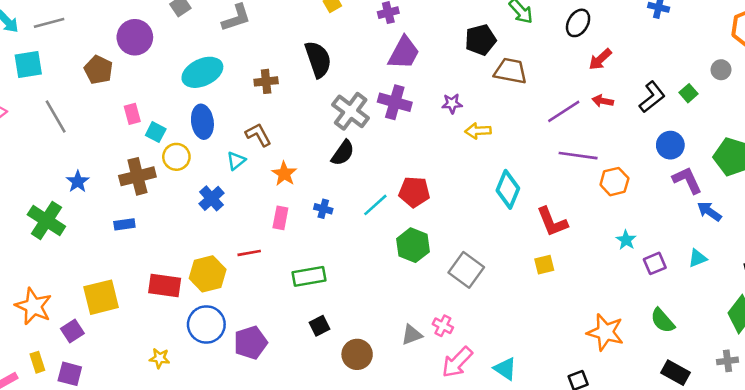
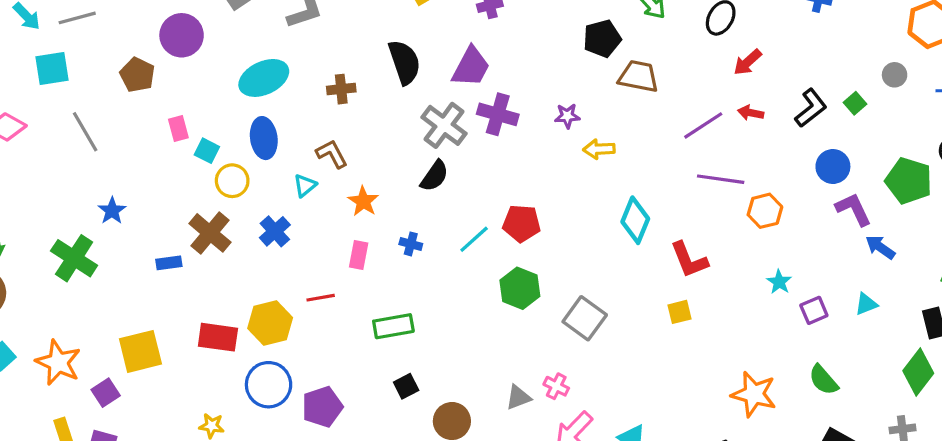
purple trapezoid: (404, 53) -> (471, 67), moved
brown cross: (137, 176) -> (210, 233), moved, turned -36

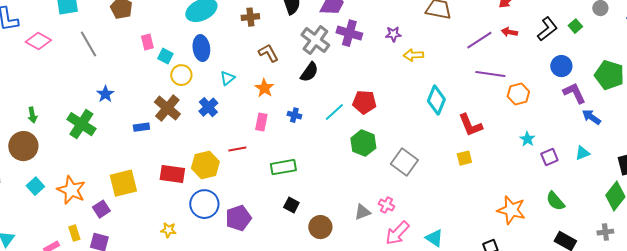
brown L-shape: (332, 154) -> (268, 53), moved
black square: (406, 386) -> (291, 205), turned -35

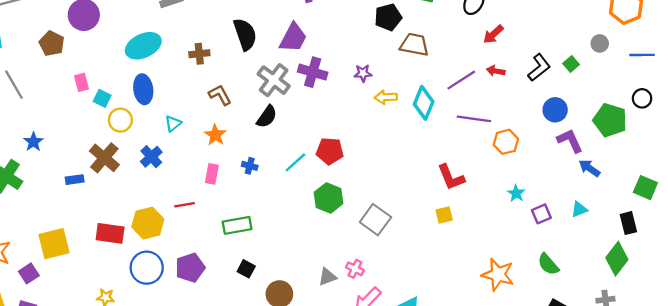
cyan diamond: (436, 100) -> (424, 103), moved
purple pentagon: (238, 218) -> (190, 268), moved

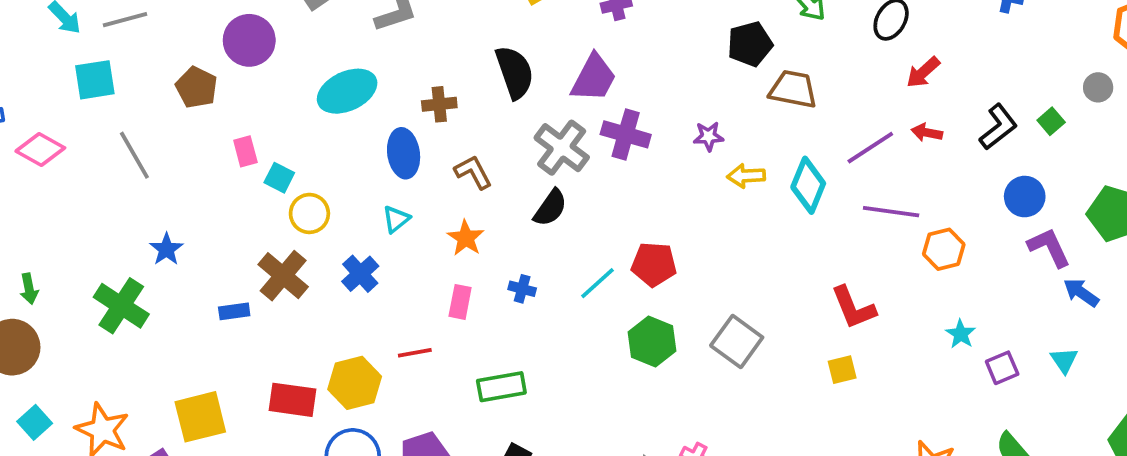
blue ellipse: (143, 89) -> (404, 153), moved
cyan triangle: (579, 209) -> (1064, 360), turned -42
gray square: (375, 220) -> (737, 341), moved

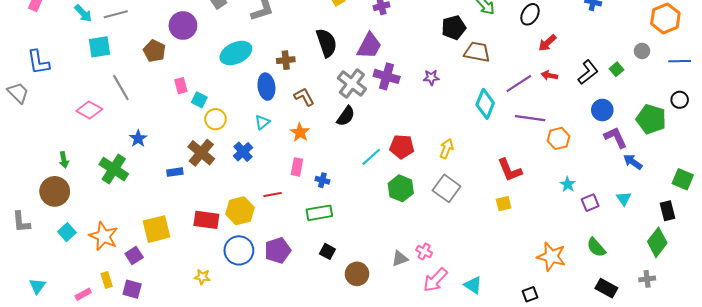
pink diamond: (40, 149) -> (89, 110), moved
yellow arrow: (746, 176) -> (447, 149), moved, turned 114
blue cross: (522, 289) -> (322, 180), moved

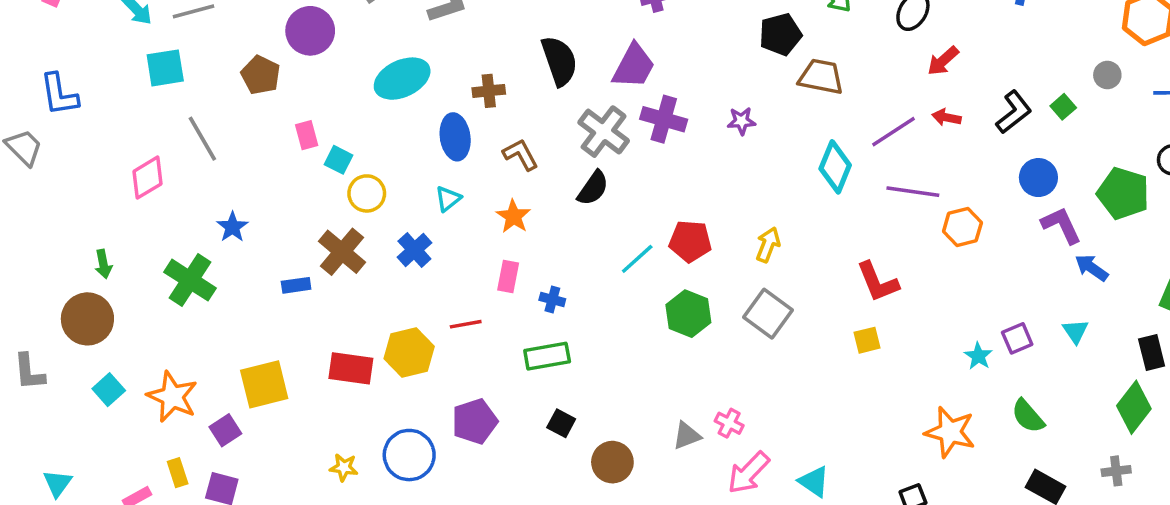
pink diamond: (89, 110) -> (148, 178), turned -60
cyan star: (568, 184) -> (978, 356), moved
blue circle: (239, 250) -> (409, 455), moved

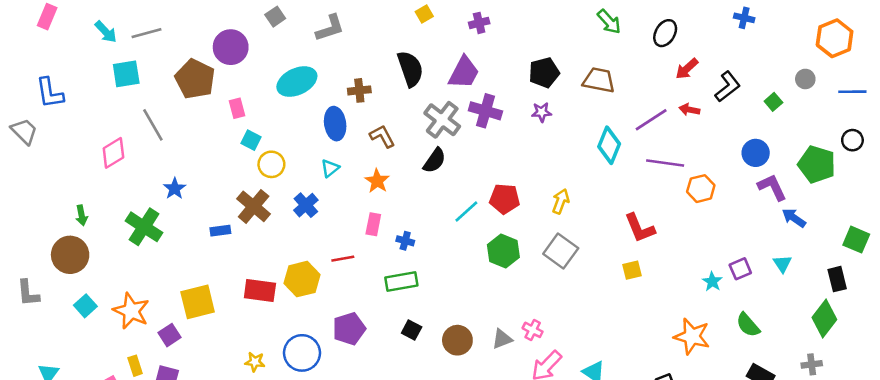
black pentagon: (780, 34) -> (544, 73), moved
brown pentagon: (261, 75) -> (195, 79), size x1.4
black L-shape: (1014, 112) -> (728, 87), moved
pink rectangle: (307, 135) -> (237, 108), moved
brown circle: (612, 462) -> (457, 340), moved

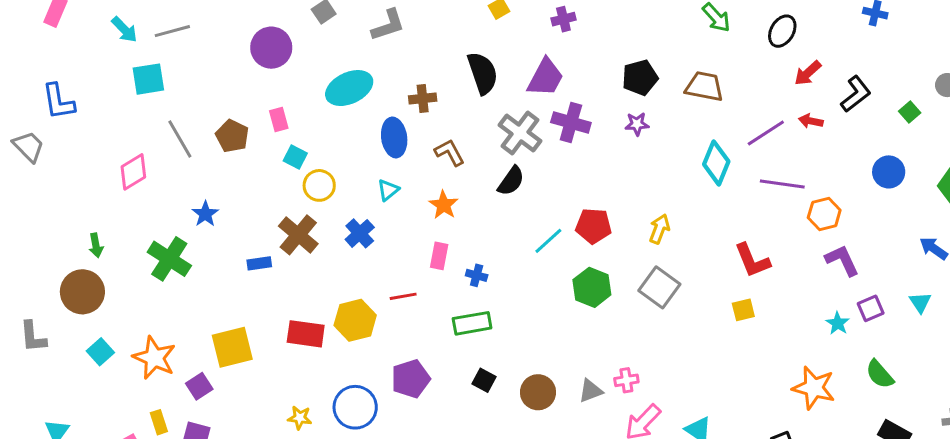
brown pentagon: (195, 79) -> (232, 136), moved, size x0.7
purple L-shape: (772, 187) -> (842, 260), moved
pink cross: (533, 330) -> (626, 380), turned -36

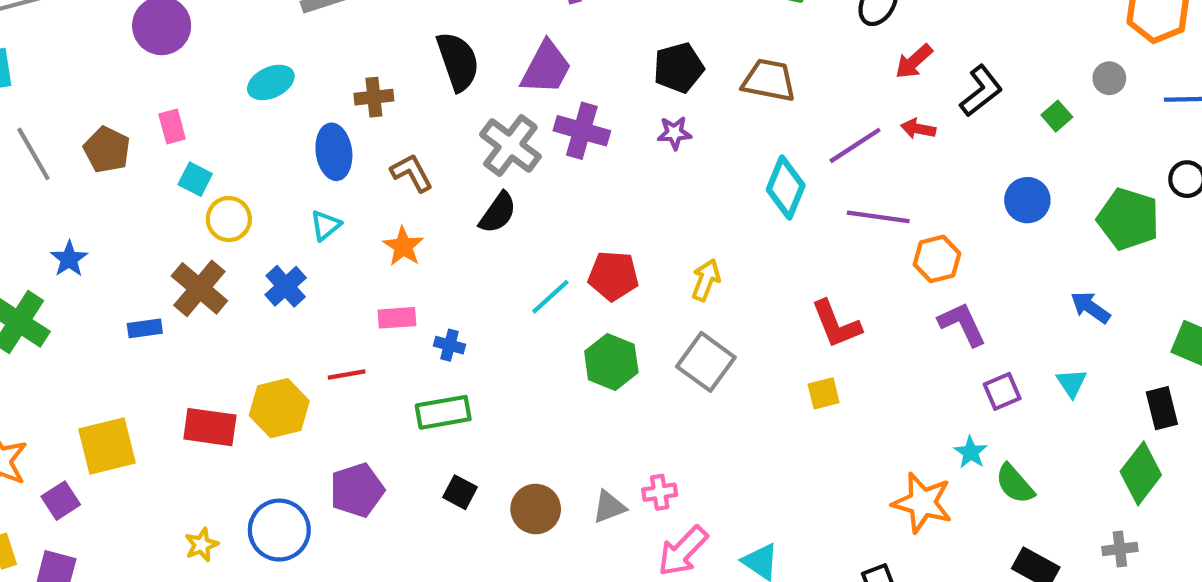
cyan ellipse: (349, 88) -> (271, 82), size x0.7
pink rectangle: (439, 256) -> (397, 318), turned 75
cyan star: (838, 323) -> (971, 452), moved
yellow star: (300, 418) -> (202, 545), turned -30

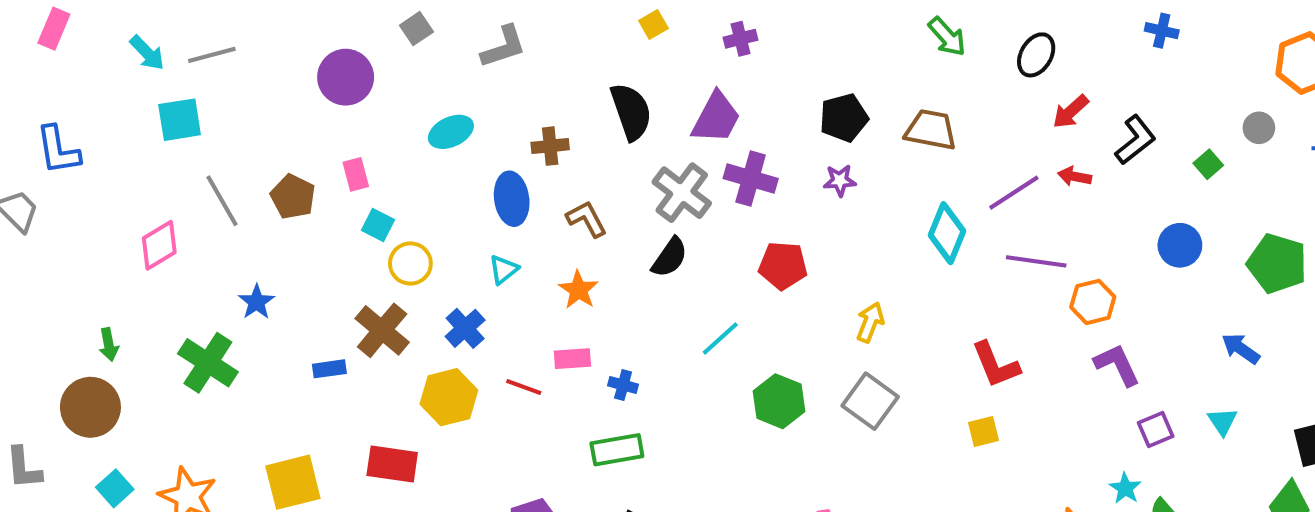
red pentagon: (613, 276) -> (783, 266), moved
red line: (347, 375) -> (524, 387), moved, turned 30
yellow hexagon: (279, 408) -> (449, 397), moved

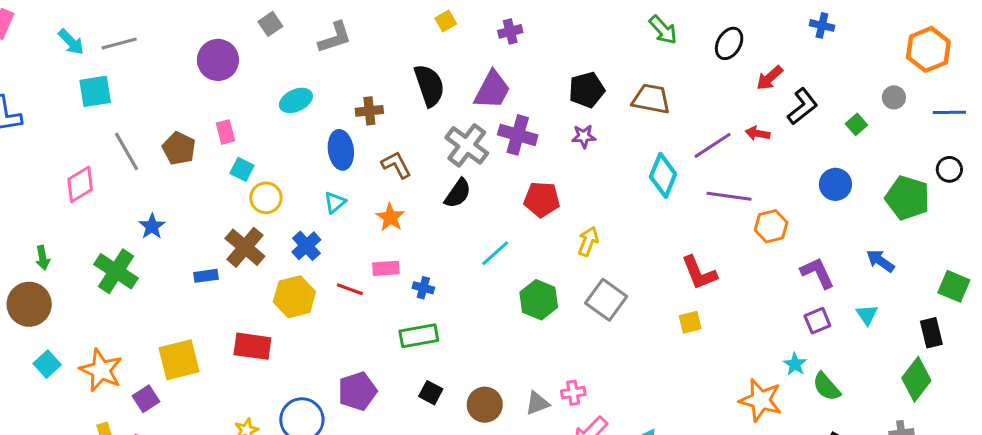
red arrow: (1071, 112) -> (770, 78), moved
yellow arrow: (870, 322) -> (588, 241), moved
purple L-shape: (1117, 365) -> (817, 273), moved

